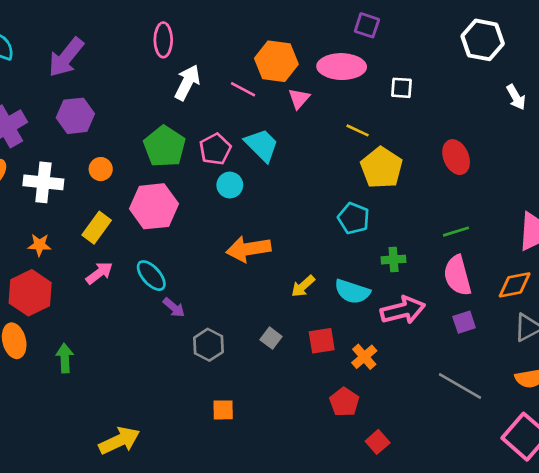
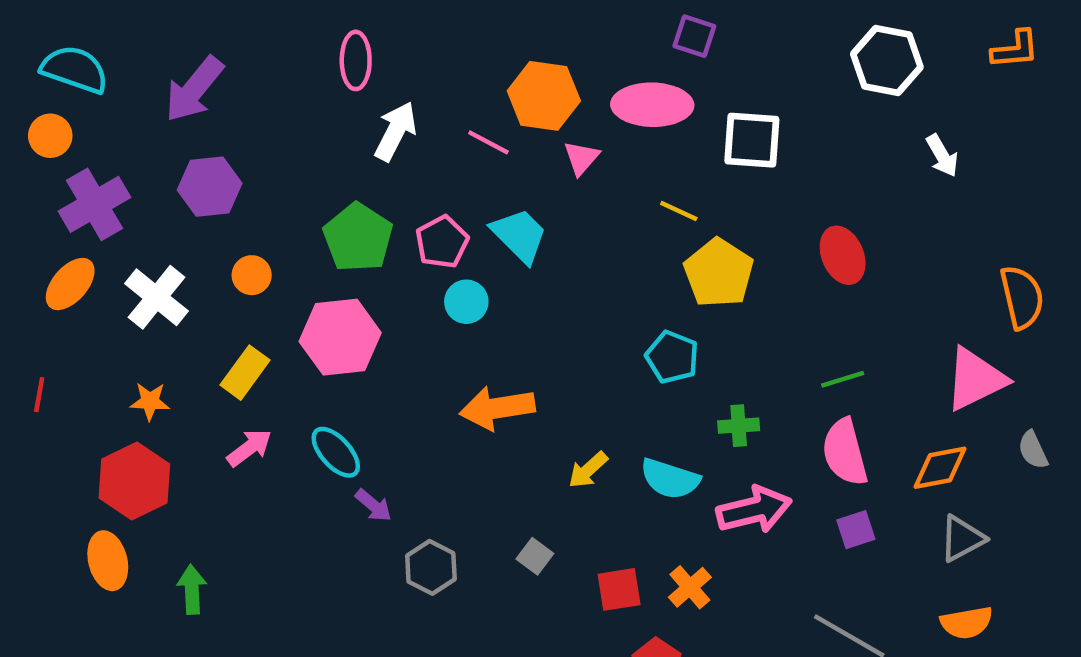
white square: (402, 88) -> (752, 140), size x1.6
white cross: (43, 182) -> (156, 297), turned 33
red square: (322, 341) -> (619, 589), moved

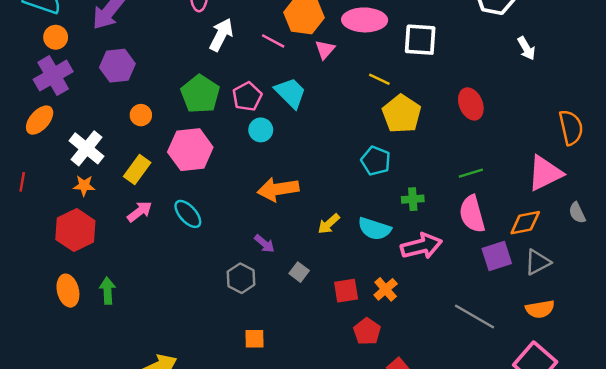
orange circle: (50, 136) -> (56, 37), moved
white cross: (156, 297) -> (87, 148), moved
purple arrow: (373, 505) -> (264, 244), moved
purple square: (856, 530) -> (497, 256), moved, size x1.4
orange ellipse: (108, 561) -> (68, 291), moved

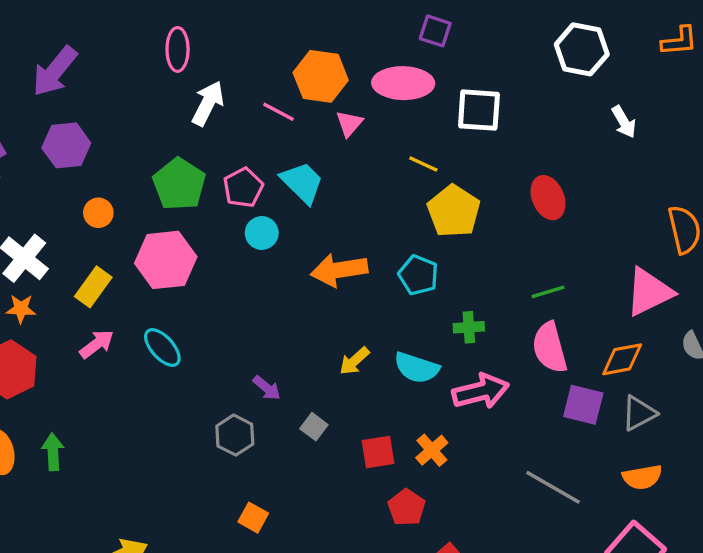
orange arrow: (278, 189) -> (339, 270), moved
purple square: (497, 256) -> (583, 405), turned 32
orange square: (255, 339) -> (253, 518), turned 30

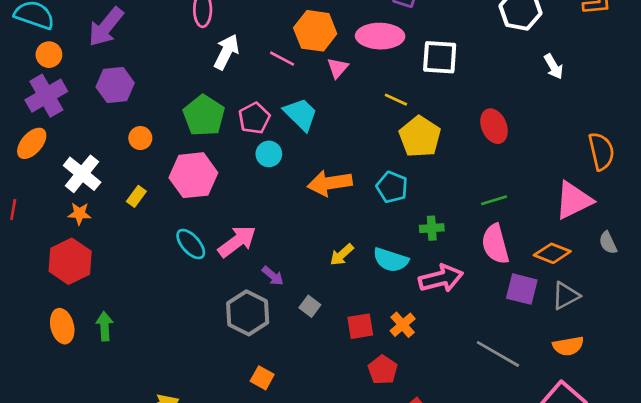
yellow rectangle: (93, 287) -> (136, 196), size x0.7
pink arrow: (97, 344) -> (237, 241), moved, size x1.4
orange diamond: (622, 359) -> (552, 253), turned 32
gray hexagon: (235, 435) -> (248, 313), size x1.4

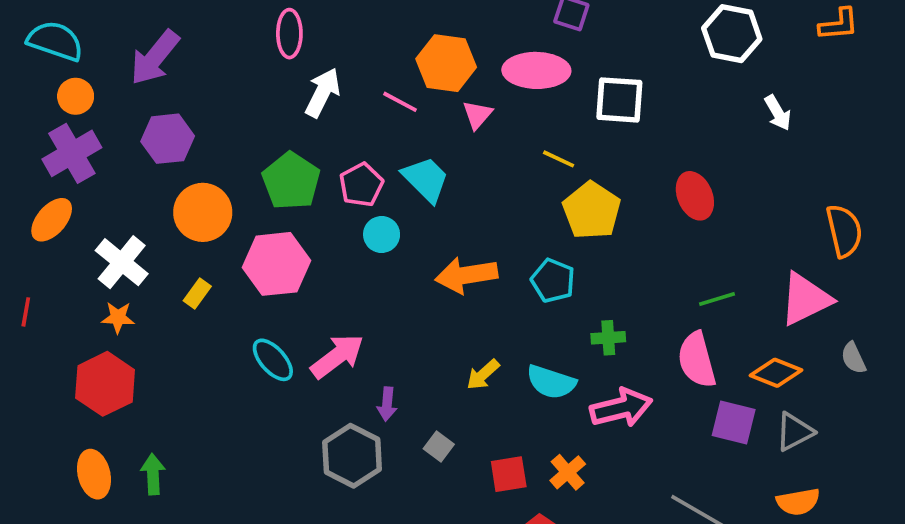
orange circle: (140, 138) -> (203, 212), size x1.8
green line: (494, 200) -> (717, 299), moved
purple arrow: (273, 276) -> (387, 404), turned 55

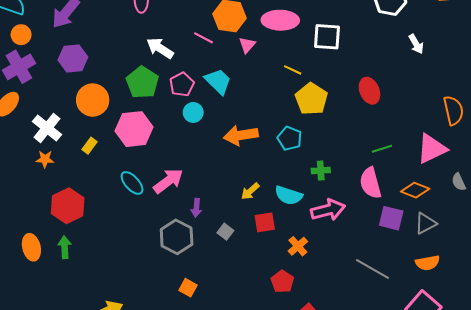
white arrow: (323, 93) -> (160, 48), moved, turned -84
red hexagon: (105, 384) -> (68, 206), moved
red square: (509, 474) -> (265, 222), moved

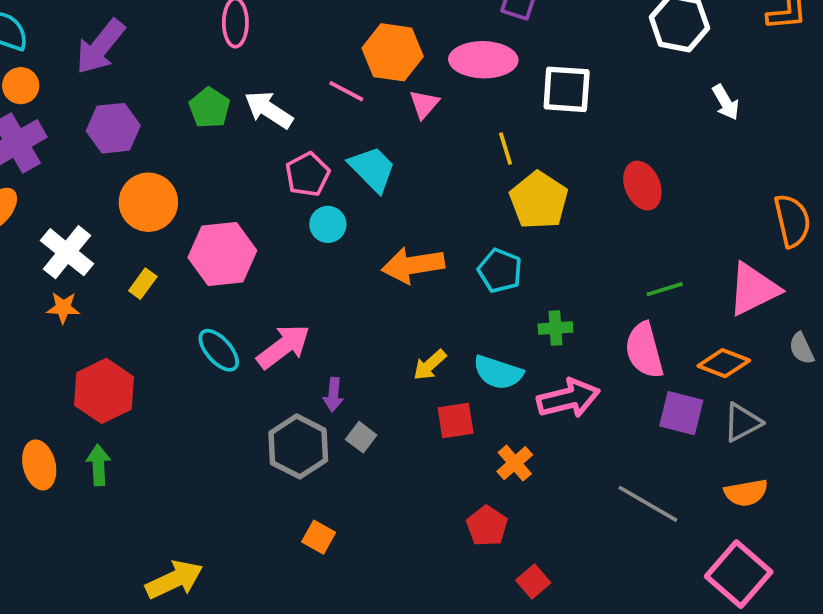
yellow line: (293, 70) -> (505, 149), turned 48
green pentagon: (142, 82) -> (209, 108), moved, size x0.7
gray square: (225, 232) -> (361, 437), moved

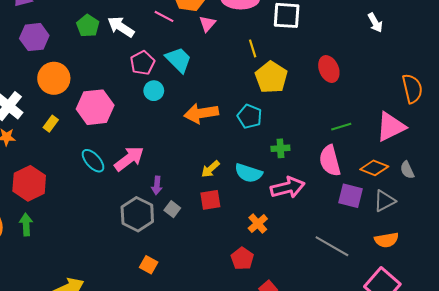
gray semicircle: (802, 348) -> (407, 170), moved
red square: (456, 421) -> (210, 200), moved

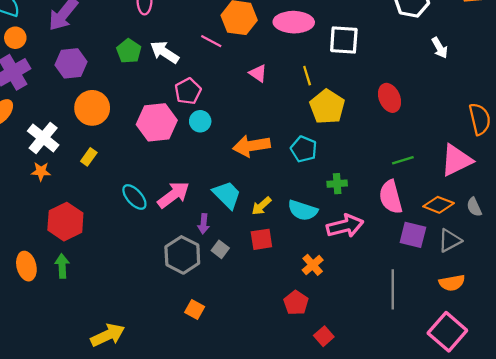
pink triangle: (207, 24) -> (258, 73), moved, turned -36
cyan trapezoid: (178, 60) -> (227, 195), moved
pink hexagon: (95, 107) -> (157, 122), moved
gray line: (332, 246) -> (393, 289), turned 60

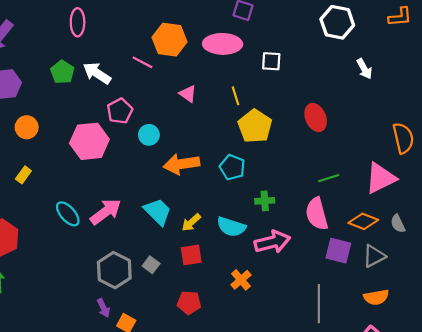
white square: (344, 40) -> (271, 61), size x0.7
orange circle: (92, 108) -> (27, 127), size x0.7
cyan circle: (200, 121) -> (149, 135), moved
purple arrow: (204, 224) -> (103, 308), moved, turned -30
red pentagon: (296, 303) -> (189, 303), moved, turned -30

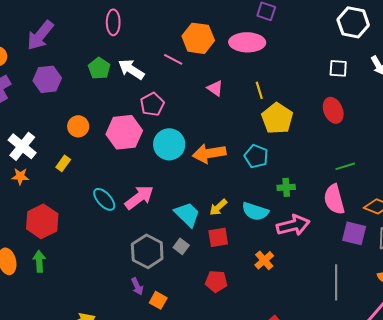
white square: (271, 61) -> (338, 68), moved
orange circle: (27, 127) -> (78, 126), moved
cyan circle: (149, 135) -> (169, 144), moved, size x1.6
cyan trapezoid: (158, 212) -> (187, 214), moved

